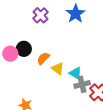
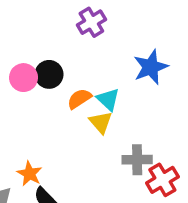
blue star: (76, 14) -> (151, 67), moved
cyan triangle: (75, 73) -> (108, 99), moved

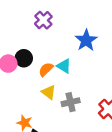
yellow triangle: (101, 122) -> (49, 92), moved
gray cross: (137, 160) -> (71, 102), moved

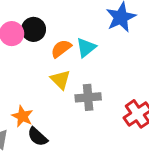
cyan triangle: (64, 66) -> (86, 48), turned 42

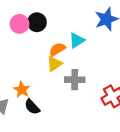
orange semicircle: (61, 49) -> (57, 49), moved
yellow triangle: (60, 80) -> (54, 64), turned 35

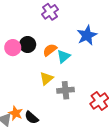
orange semicircle: (57, 49) -> (50, 50), moved
orange star: (22, 90) -> (16, 113), moved

